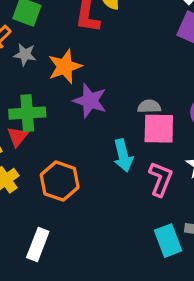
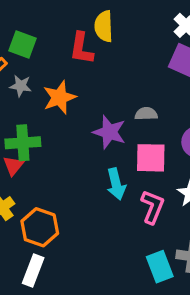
purple star: (90, 101) -> (109, 132), moved
gray semicircle: (149, 106) -> (146, 114), moved
orange hexagon: (60, 181) -> (40, 227), moved

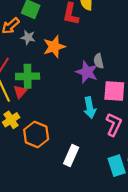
gray semicircle: (146, 114) -> (99, 61), moved, turned -104
white rectangle: (33, 271) -> (71, 156), moved

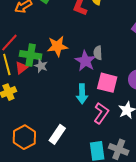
gray star: (28, 37) -> (41, 66), moved
orange star: (54, 47) -> (57, 46), moved
orange hexagon: (36, 135) -> (24, 137), moved

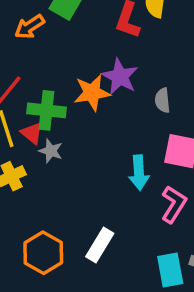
purple star: (85, 61) -> (120, 77), moved
gray star: (41, 66) -> (51, 151), moved
red triangle: (21, 68) -> (32, 133), turned -40

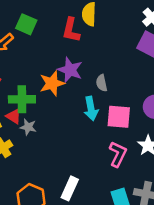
cyan arrow: (139, 173) -> (91, 108), moved

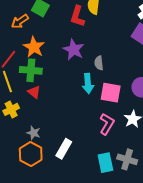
orange star: (52, 83) -> (34, 47), moved, turned -30
red triangle: (14, 116) -> (34, 92), moved
gray star: (28, 127) -> (34, 133), moved

